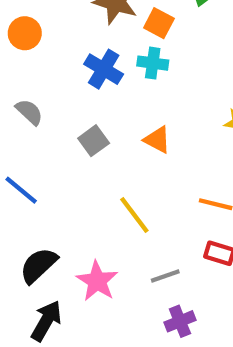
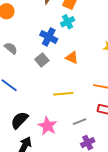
cyan cross: (153, 63) -> (68, 22), turned -32
blue cross: (104, 69) -> (49, 37), moved
yellow line: (134, 215) -> (63, 94), turned -54

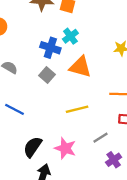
cyan cross: (68, 22) -> (70, 36), moved
orange triangle: (72, 58) -> (80, 67), size x1.5

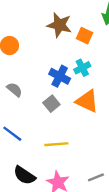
yellow line: (77, 109) -> (56, 144), moved
black semicircle: (33, 147) -> (24, 175), turned -100

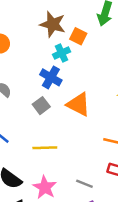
cyan cross: (82, 68) -> (62, 53), moved
gray line: (96, 177) -> (84, 184), turned 42

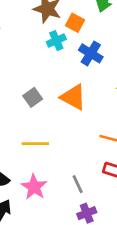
blue cross: (51, 77) -> (91, 53), moved
gray line: (84, 184) -> (78, 184), turned 42

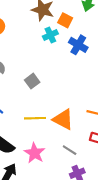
orange triangle: (73, 97) -> (63, 119), moved
gray line: (78, 184) -> (70, 150), turned -32

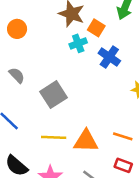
gray square: (32, 81) -> (54, 95), size x1.5
orange triangle: (63, 119) -> (86, 141), turned -30

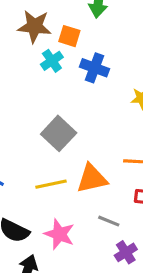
gray square: (54, 95) -> (59, 133), moved

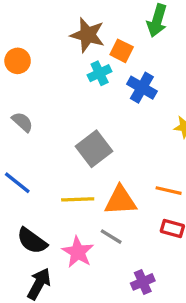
gray line: (109, 221) -> (111, 237), moved

